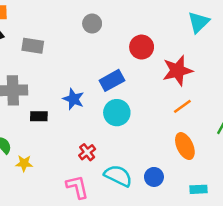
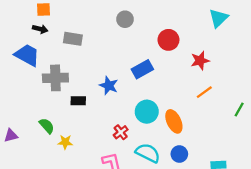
red star: (177, 71) -> (200, 61), size x0.7
cyan circle: (117, 113) -> (147, 112), moved
orange ellipse: (185, 146) -> (174, 121), moved

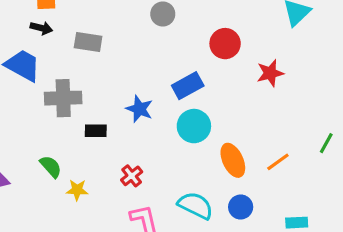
orange line: (204, 92) -> (278, 162), moved
cyan circle: (147, 112) -> (194, 126), moved
red cross: (121, 132) -> (132, 176), moved

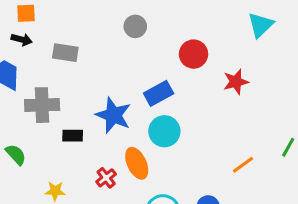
blue star: (139, 109) -> (113, 115), size x1.4
orange ellipse: (233, 160) -> (137, 163), moved
green semicircle: (51, 167) -> (16, 155), moved

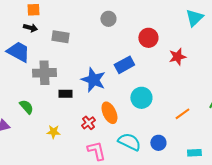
cyan circle: (164, 131) -> (141, 98), moved

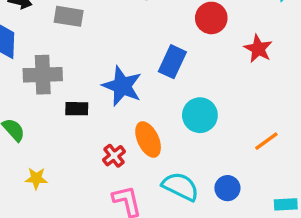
red star: (177, 57) -> (258, 49), turned -30
blue rectangle: (124, 65) -> (172, 62), turned -36
yellow star: (53, 132) -> (36, 178), moved

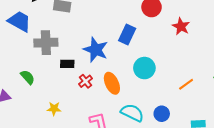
red cross: (114, 156) -> (85, 81), moved
yellow star: (36, 178) -> (54, 109), moved

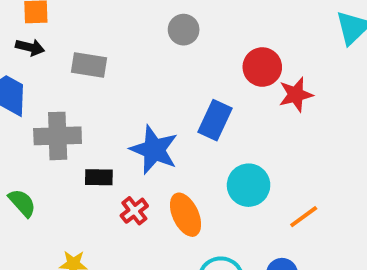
red star: (181, 26) -> (296, 95), moved, turned 30
orange line: (186, 84) -> (304, 217), moved

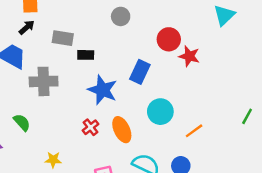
black arrow: (30, 47) -> (27, 27), turned -56
red star: (296, 95) -> (189, 56), turned 30
black rectangle: (99, 177) -> (86, 55), moved

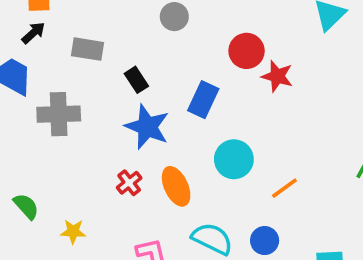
black rectangle: (86, 55) -> (136, 80), moved, turned 56
green semicircle: (22, 122) -> (26, 206), moved

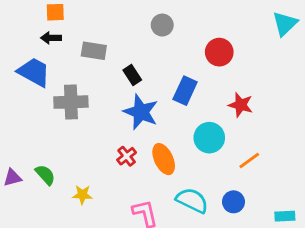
black arrow: (33, 33) -> (51, 38), turned -138
red star: (277, 76) -> (241, 105), moved

